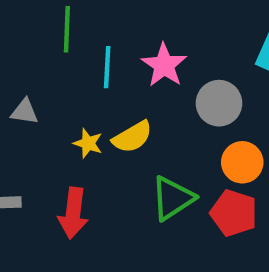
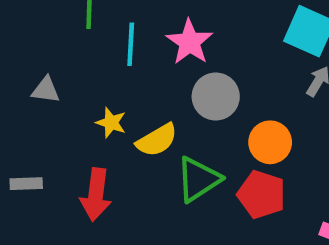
gray circle: (219, 103) -> (216, 97), moved
yellow semicircle: (132, 137) -> (157, 140), moved

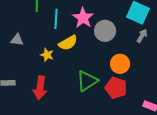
gray circle: (216, 97) -> (105, 31), moved
yellow semicircle: (157, 140) -> (68, 43), moved

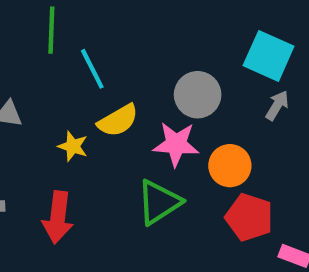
pink star: (83, 18) -> (176, 144), moved, turned -30
cyan line: (56, 19) -> (92, 69), turned -30
red pentagon: (116, 88) -> (249, 217), moved

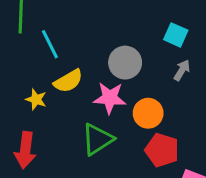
cyan square: (269, 56) -> (176, 35), size x0.7

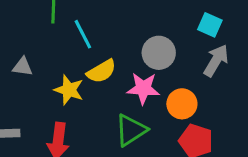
gray arrow: (182, 70) -> (216, 60), size x1.5
yellow star: (36, 99) -> (69, 90), size x1.4

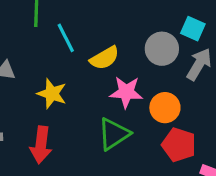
gray circle: (159, 53) -> (162, 49), moved
yellow semicircle: (101, 71) -> (105, 58), moved

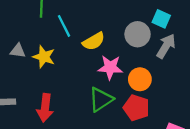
yellow star: (52, 94) -> (44, 57), moved
red pentagon: (179, 145) -> (136, 108), moved

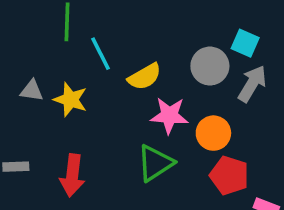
red pentagon: (136, 108) -> (229, 175), moved

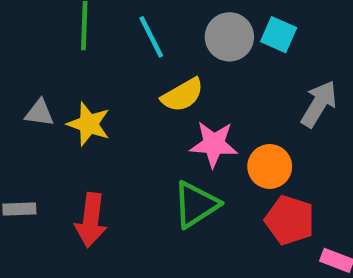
cyan square: (245, 43) -> (279, 35), moved
cyan line: (101, 54) -> (151, 37), moved
gray circle: (210, 66) -> (229, 37), moved

